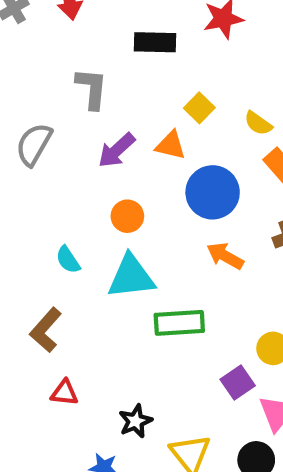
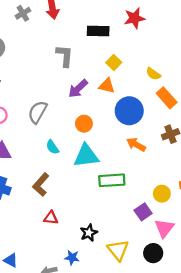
yellow square: (199, 108) -> (114, 62), moved
gray semicircle: (34, 144) -> (38, 112), moved

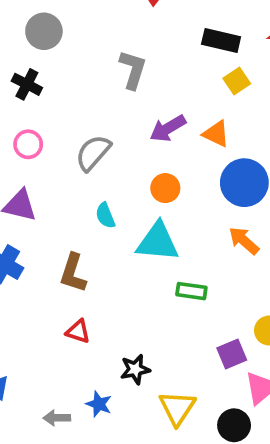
gray L-shape: (65, 56) -> (133, 70), moved
yellow square: (114, 62) -> (237, 81), moved
green rectangle: (112, 180) -> (191, 291), size x0.7
brown L-shape: (41, 184) -> (73, 273), turned -35

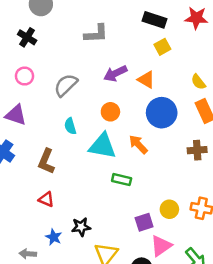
gray L-shape: (133, 70) -> (96, 34), turned 65
orange arrow: (244, 241) -> (138, 144), moved
blue star: (99, 404) -> (54, 237), moved

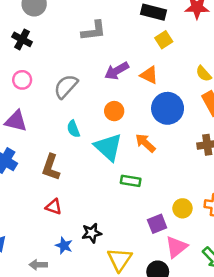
cyan triangle: (103, 146) -> (108, 147), turned 36

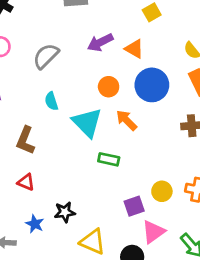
orange circle: (114, 111) -> (109, 87), moved
yellow triangle: (120, 260) -> (93, 242), turned -44

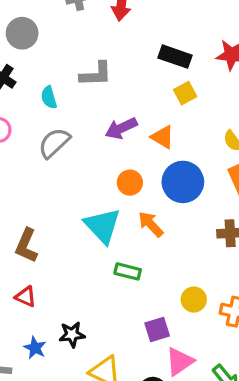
cyan semicircle: (51, 101) -> (49, 97), moved
yellow circle: (162, 191) -> (194, 300), moved

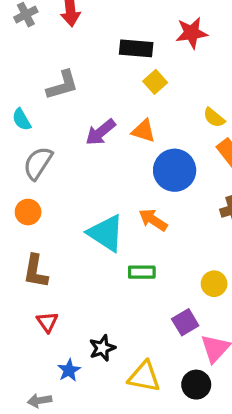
orange circle: (130, 183) -> (28, 212), moved
red triangle: (26, 297) -> (47, 322), turned 45
blue star: (35, 348) -> (69, 370), turned 30

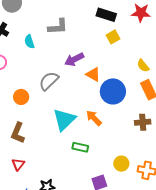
orange triangle: (144, 131) -> (93, 74), moved
gray semicircle: (38, 163) -> (49, 81), moved
cyan triangle: (106, 233) -> (64, 120), turned 30

